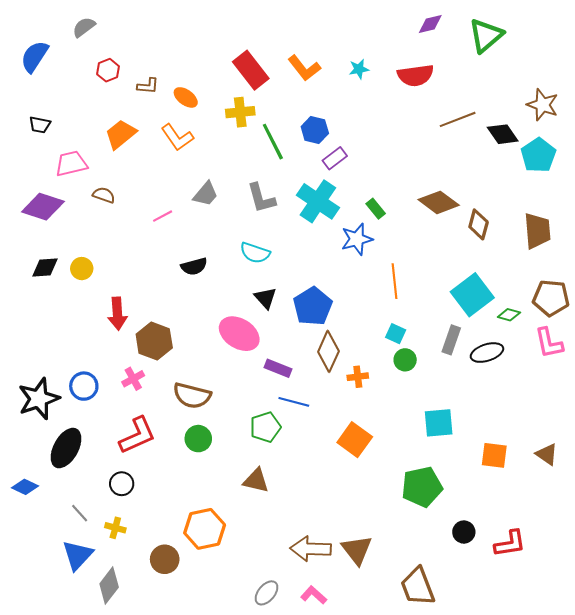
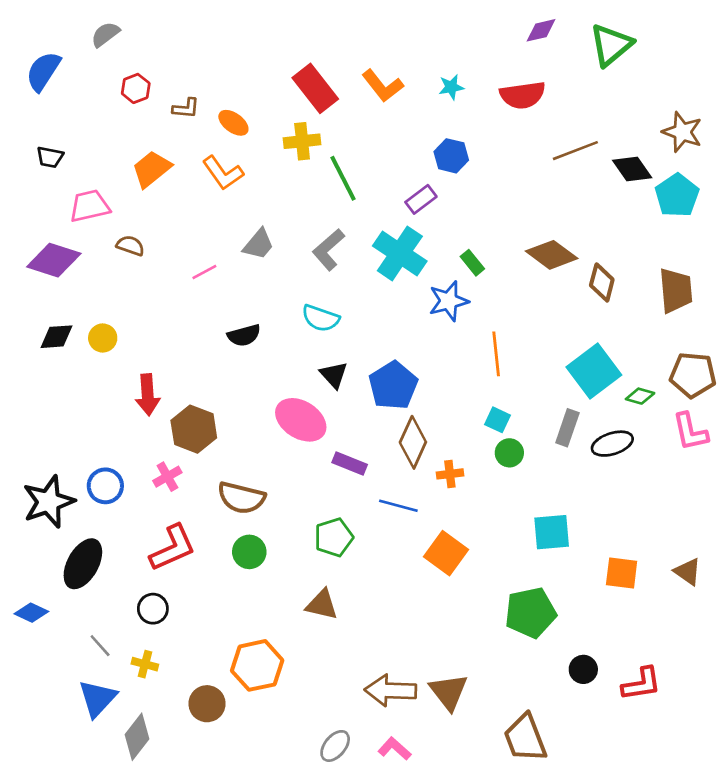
blue hexagon: (315, 130) -> (451, 156), moved
gray L-shape: (261, 198) -> (328, 250), turned 64
blue line: (294, 402) -> (398, 506), moved

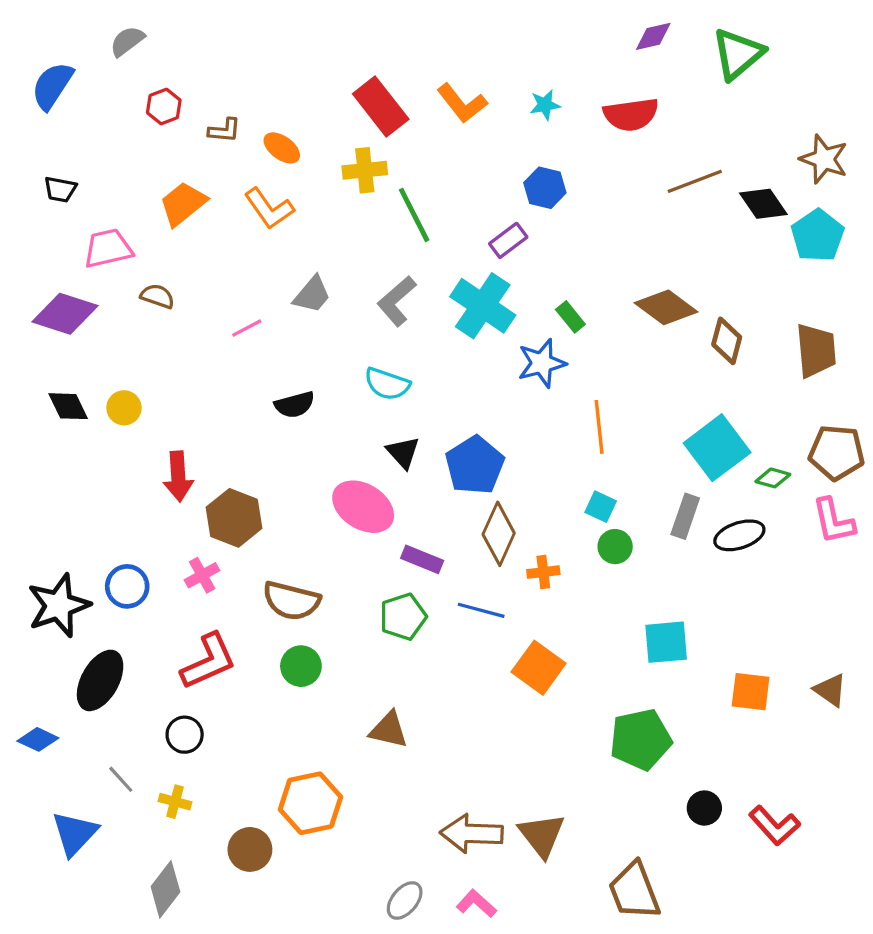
black diamond: (56, 337) -> (68, 406), turned 68
green pentagon: (334, 537) -> (403, 617), moved
red L-shape: (641, 684) -> (774, 826), turned 57
blue triangle: (97, 698) -> (75, 834), moved

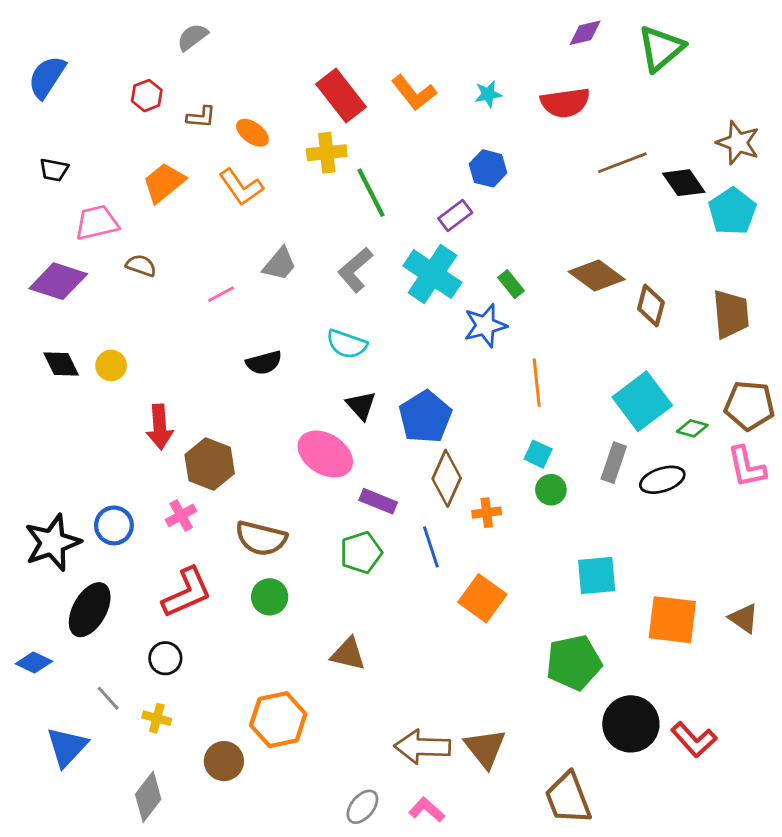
gray semicircle: (127, 41) -> (192, 37), moved
blue line: (481, 610) -> (431, 547), turned 57
orange square: (751, 692) -> (672, 620), size x1.4
black circle: (704, 808) -> (631, 724), size x1.8

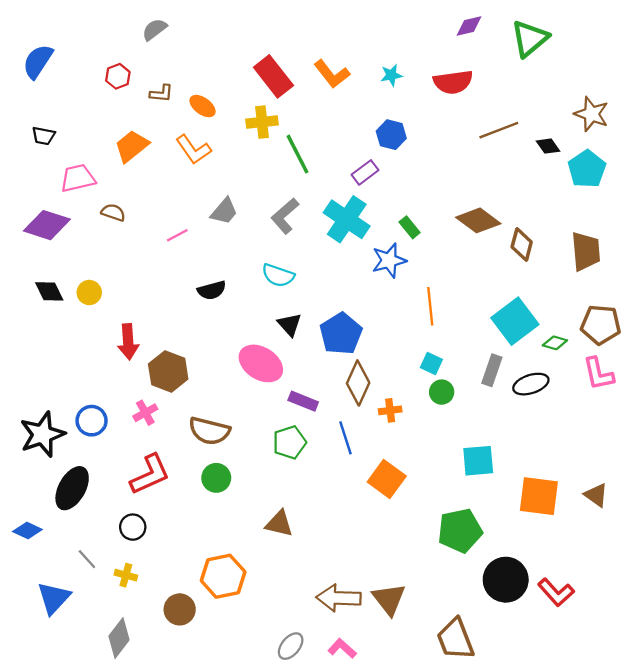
black diamond: (684, 183) -> (548, 146), size x0.7

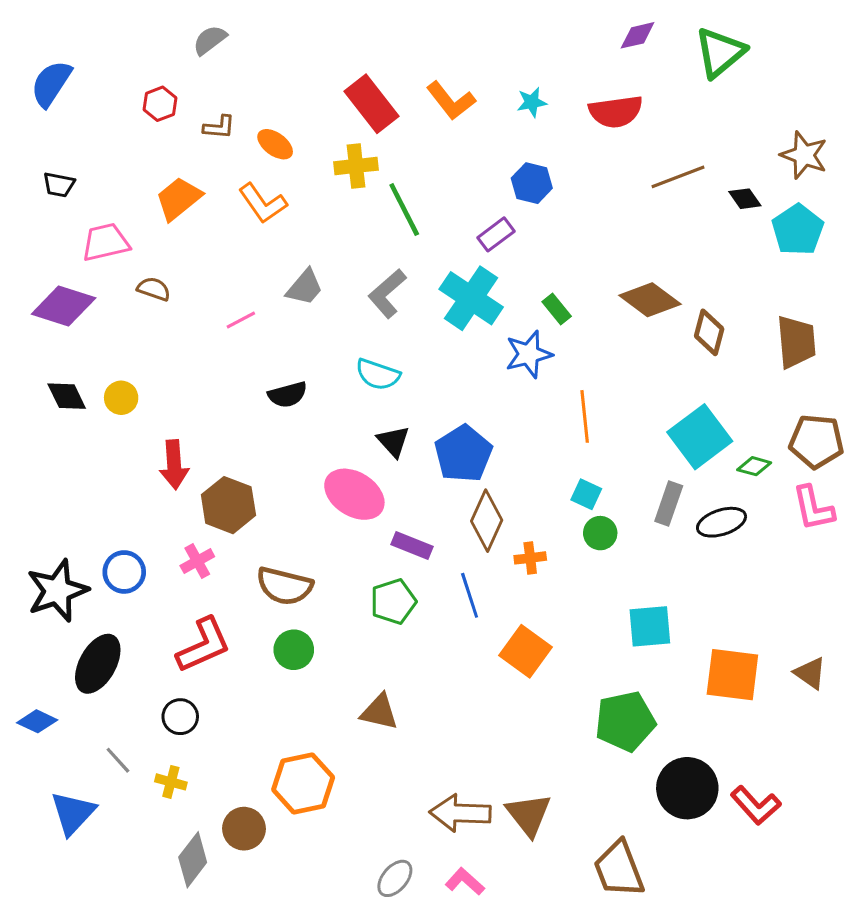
gray diamond: (119, 638) -> (193, 860), moved

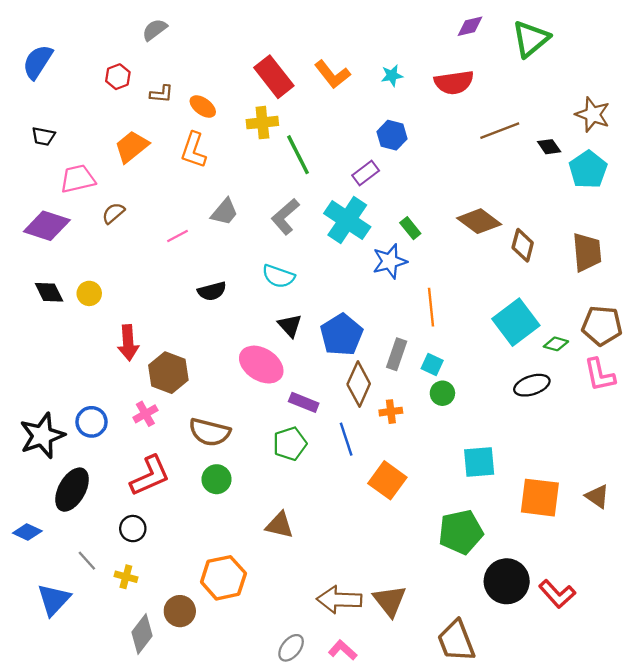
orange L-shape: (263, 203) -> (194, 150), turned 54
brown semicircle: (154, 289) -> (113, 213), turned -60
gray rectangle: (669, 504) -> (397, 354), moved

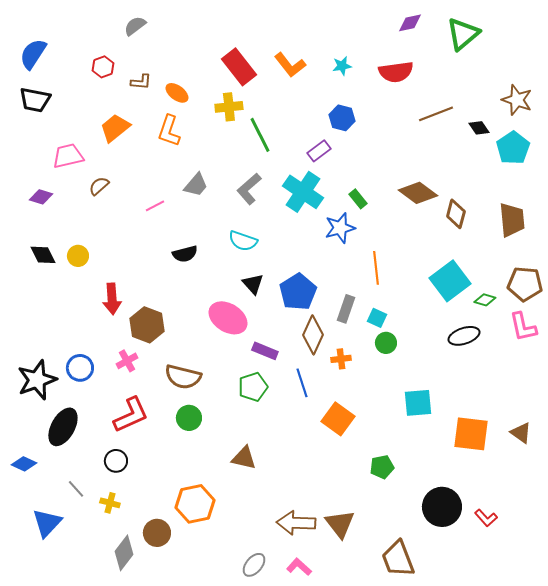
black trapezoid: (43, 136) -> (35, 100), moved, size x1.5
purple diamond: (47, 226) -> (41, 197), size x0.6
green pentagon: (461, 532) -> (382, 467), moved, size x0.6
red L-shape: (557, 594) -> (486, 518), size x0.7

